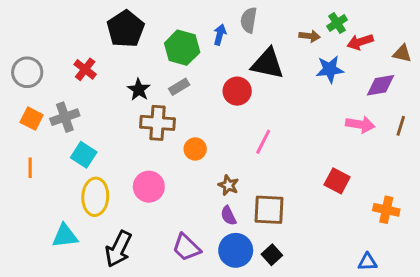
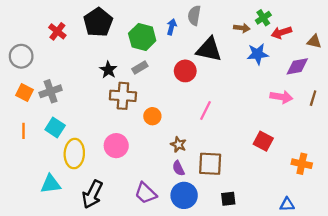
red cross: (85, 69) -> (57, 31), moved
cyan square: (84, 155) -> (55, 128), moved
black square: (272, 255) -> (228, 199), moved, turned 35

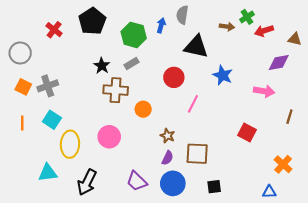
blue star: (258, 54) -> (223, 75), moved, turned 30
red circle: (185, 71) -> (174, 77), moved
brown line: (313, 98) -> (289, 117), moved
orange cross: (302, 164) -> (283, 164), moved, turned 30
purple semicircle: (178, 168) -> (168, 158), turned -128

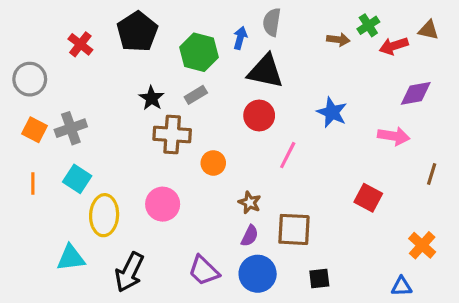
brown triangle: (295, 39) -> (428, 30), moved
black triangle: (196, 47) -> (265, 71), moved

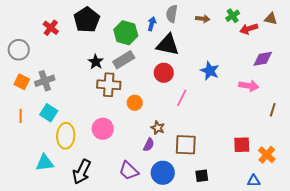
brown arrow: (338, 40) -> (203, 19), moved
gray rectangle: (196, 95) -> (124, 60), size x1.5
red square: (368, 198) -> (242, 145), moved, turned -30
purple semicircle: (250, 236) -> (149, 145), moved

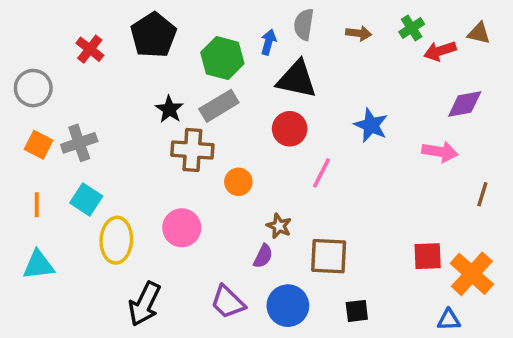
orange cross: (267, 155) -> (472, 274), size x1.4
cyan triangle: (45, 163) -> (39, 265), moved

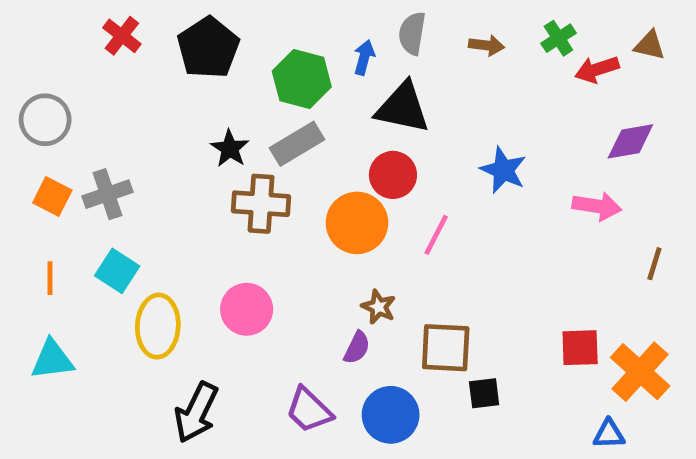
red cross: (90, 49) -> (122, 36), moved
orange circle: (238, 182) -> (357, 223), moved, size x1.6
black square: (357, 311) -> (484, 393), moved

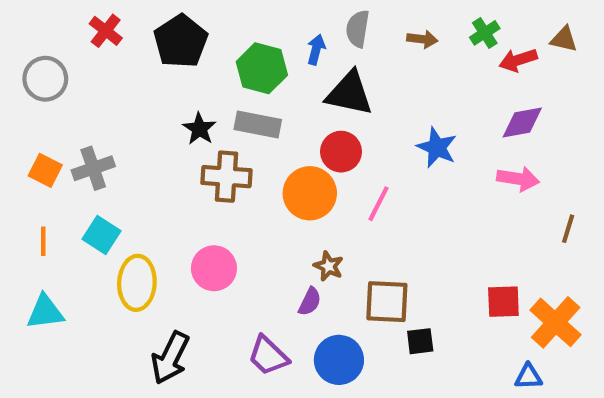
gray circle: (45, 120) -> (45, 79), moved
purple diamond: (630, 141) -> (522, 122), moved
gray rectangle: (297, 144) -> (258, 125), turned 42

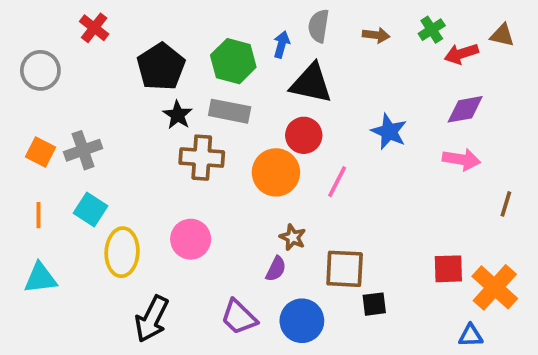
black pentagon: (181, 41) -> (161, 67), moved

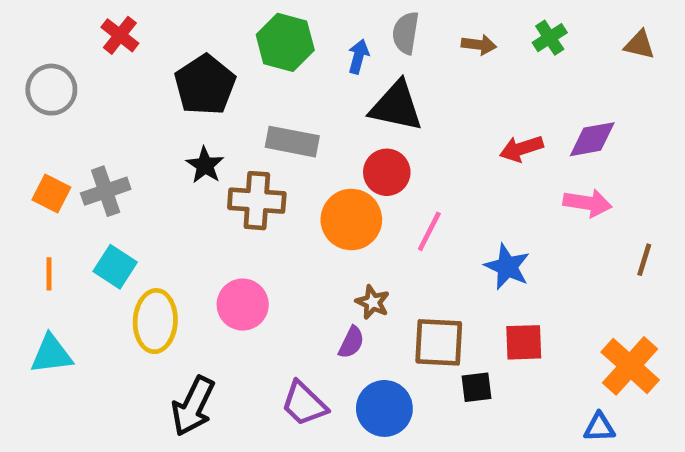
red arrow: (461, 54) -> (521, 149), moved
green hexagon: (233, 61) -> (285, 42), moved
black star: (178, 115) -> (205, 165), moved
blue star: (389, 132) -> (507, 267), moved
red square: (448, 269) -> (524, 342), moved

